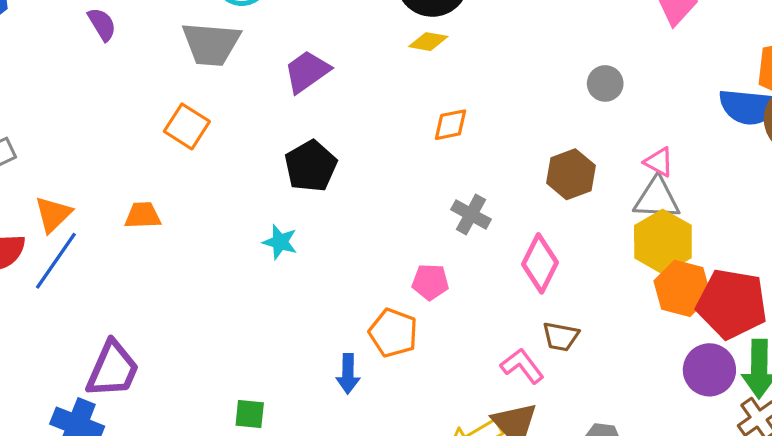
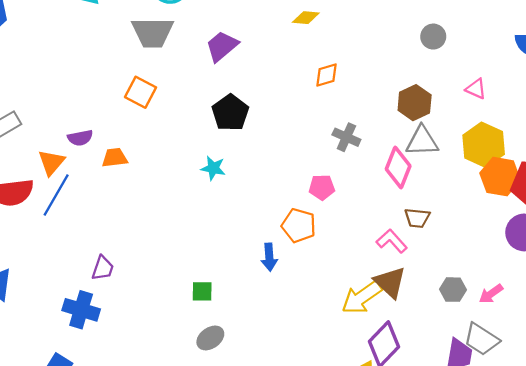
purple semicircle: (102, 24) -> (80, 138), moved, turned 115
gray triangle: (657, 198) -> (422, 141), moved
purple trapezoid: (113, 369) -> (103, 268), size x0.6

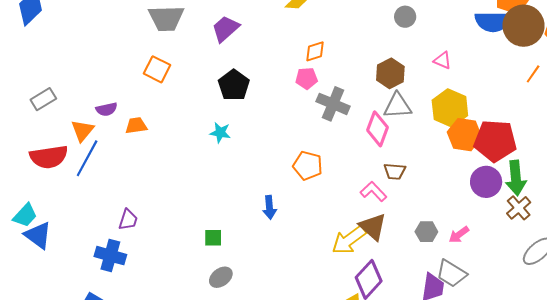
gray cross: (346, 137) -> (333, 104), size x1.4
pink pentagon: (322, 187) -> (306, 78), moved
orange pentagon: (299, 225) -> (308, 166), moved

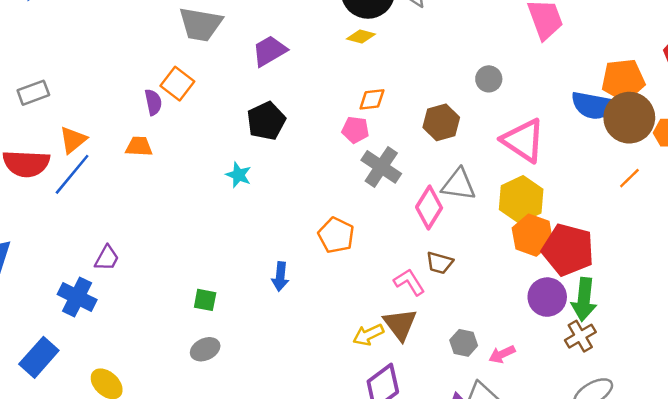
pink triangle: (442, 60) -> (523, 140), size x2.0
brown hexagon: (390, 73) -> (441, 122), moved
purple semicircle: (107, 109) -> (153, 102), moved, turned -100
yellow arrow: (349, 240) -> (368, 335), size x0.7

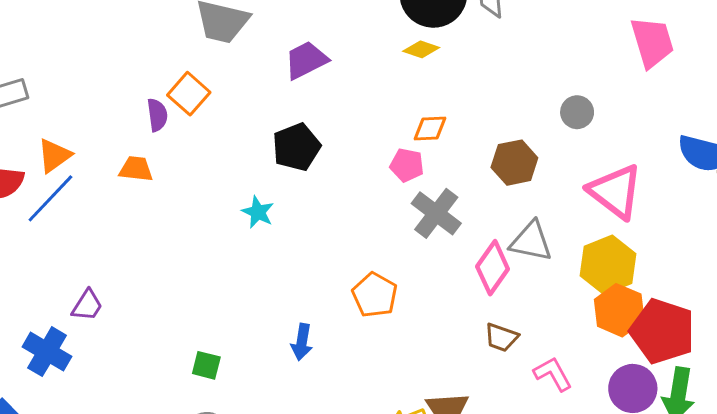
pink L-shape: (409, 282) -> (553, 374), moved

